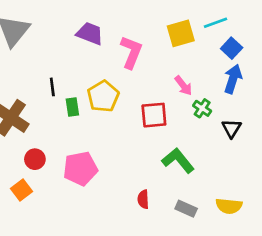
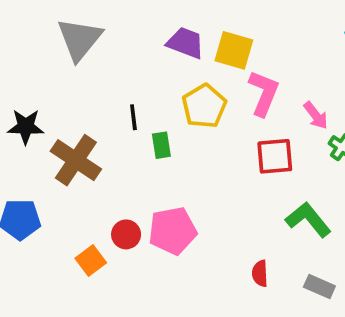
yellow square: (181, 33) -> (234, 50), moved, turned 32
pink L-shape: (131, 52) -> (264, 93), moved
yellow pentagon: (103, 96) -> (204, 106), moved
red circle: (35, 159) -> (126, 234), moved

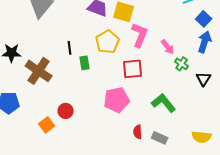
red square: (275, 156) -> (133, 69), moved
pink pentagon: (173, 231) -> (117, 100), moved
gray rectangle: (319, 286) -> (160, 138), moved

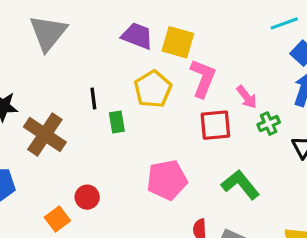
green cross: (182, 64) -> (269, 124), turned 32
red square: (133, 69) -> (215, 125), moved

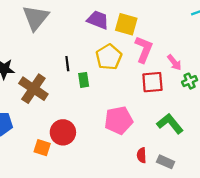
red circle: (87, 197) -> (63, 132), size x1.5
orange square: (57, 219) -> (42, 148), turned -35

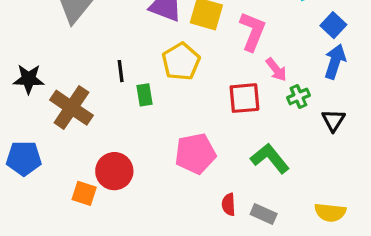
pink L-shape: (144, 49) -> (252, 31), moved

